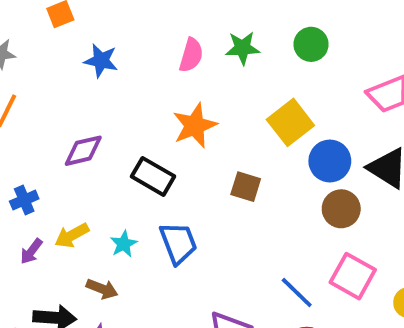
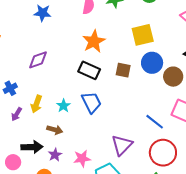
yellow square: (290, 122) -> (143, 35), turned 30
blue circle: (330, 161) -> (152, 63), moved
black rectangle: (153, 176) -> (89, 70), moved
yellow arrow: (72, 235) -> (36, 104), turned -36

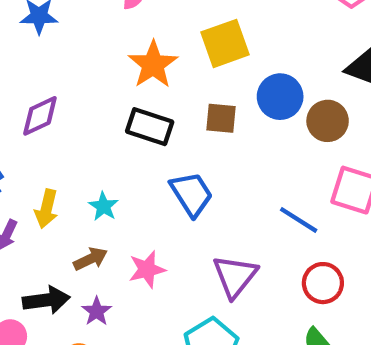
yellow square: (143, 35) -> (225, 43), moved
blue trapezoid: (91, 102) -> (191, 194), moved
brown arrow: (55, 130) -> (90, 259), turned -35
red circle: (163, 153) -> (323, 283), size x0.7
pink star: (82, 158) -> (147, 269), moved

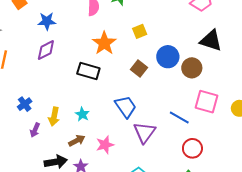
yellow square: (225, 43) -> (140, 31), size x0.6
purple diamond: (40, 116) -> (46, 50), moved
brown square: (221, 118) -> (139, 69), turned 35
black rectangle: (150, 127) -> (88, 71), moved
purple triangle: (235, 276) -> (144, 132), moved

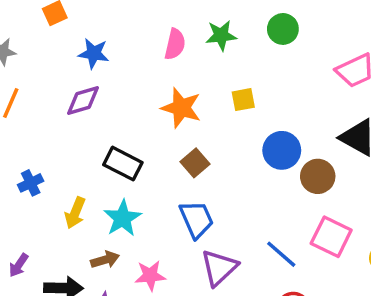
orange star: (104, 43) -> (181, 108), turned -30
brown square: (139, 69) -> (195, 163), moved
black rectangle: (88, 71) -> (123, 164), moved
cyan star: (82, 114) -> (123, 218), size x1.5
purple arrow: (35, 130) -> (19, 265), moved

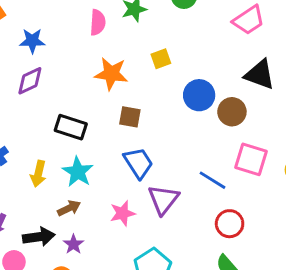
brown square: (195, 163) -> (130, 117), turned -30
pink star: (150, 276) -> (123, 213), moved

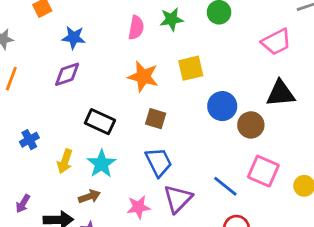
yellow square: (161, 59) -> (191, 68), size x1.4
black triangle: (260, 75) -> (281, 94), turned -32

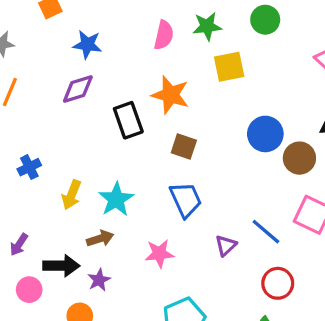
yellow square: (191, 68) -> (229, 67), moved
black rectangle: (100, 122) -> (128, 120), moved, turned 44
purple triangle: (178, 199) -> (226, 245), moved, size x0.6

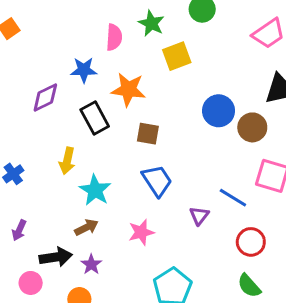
green star: (207, 26) -> (151, 23), turned -30
blue star: (87, 45) -> (84, 70), moved
yellow arrow: (72, 195) -> (67, 161), moved
purple arrow: (19, 245) -> (19, 230), moved

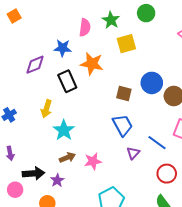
brown square: (148, 134) -> (124, 94), moved
blue trapezoid: (157, 181) -> (122, 125), moved
brown arrow: (86, 227) -> (67, 157), moved
purple arrow: (19, 230) -> (10, 153), turned -40

